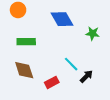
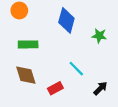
blue diamond: (62, 19) -> (66, 20), turned 45
black arrow: (86, 76) -> (100, 88), moved

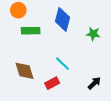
green rectangle: (28, 44) -> (31, 31), moved
cyan line: (76, 69) -> (62, 64), moved

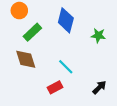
green rectangle: (31, 31) -> (32, 32), turned -42
brown diamond: (24, 71) -> (26, 59), moved

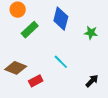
brown diamond: (26, 59) -> (16, 68), moved, turned -50
red rectangle: (55, 87) -> (36, 81), moved

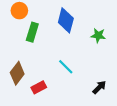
green rectangle: (30, 30) -> (32, 32), turned -30
brown diamond: (16, 68) -> (17, 73), turned -75

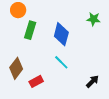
blue diamond: (66, 20) -> (61, 34), moved
green star: (98, 35) -> (93, 19), moved

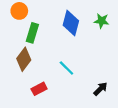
blue diamond: (61, 34) -> (71, 23), moved
brown diamond: (16, 68) -> (24, 59), moved

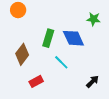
blue diamond: (71, 23) -> (73, 38), moved, turned -40
green rectangle: (32, 33) -> (48, 38), moved

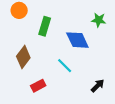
green rectangle: (48, 38) -> (45, 26), moved

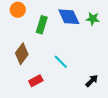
blue diamond: (77, 40) -> (69, 17), moved

